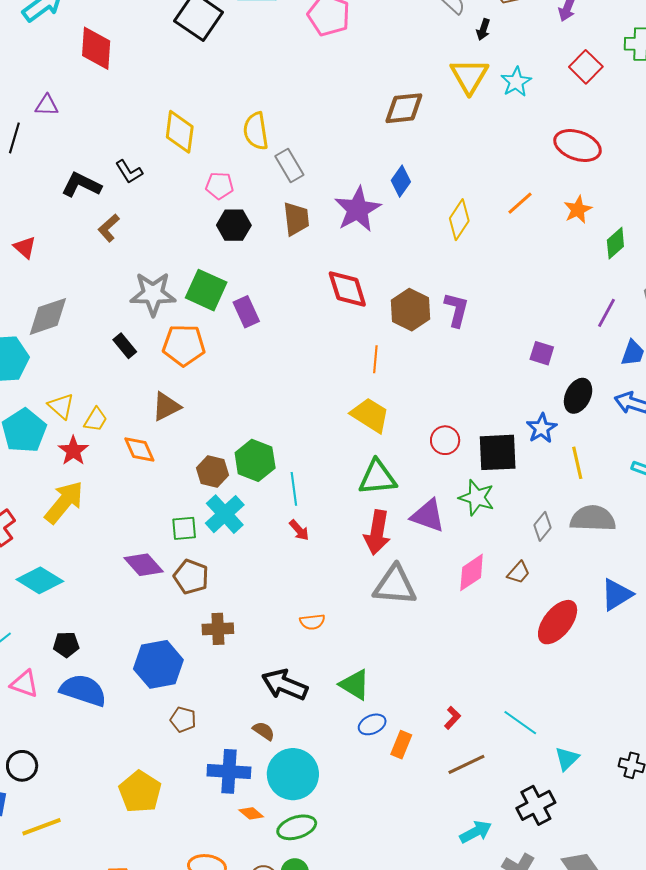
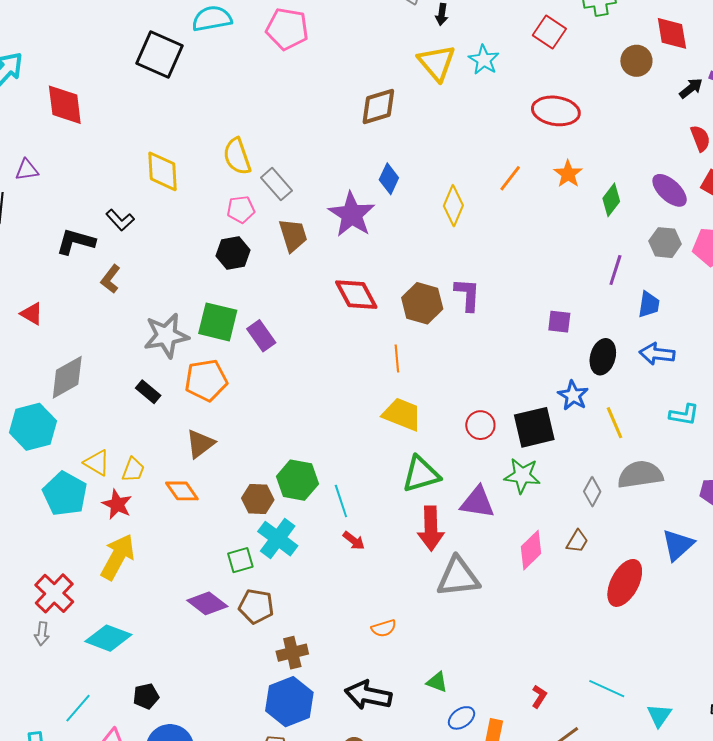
pink pentagon: (220, 186) -> (241, 209), moved
blue hexagon: (158, 664) -> (289, 702), moved
green triangle: (355, 685) -> (437, 682), size x0.7

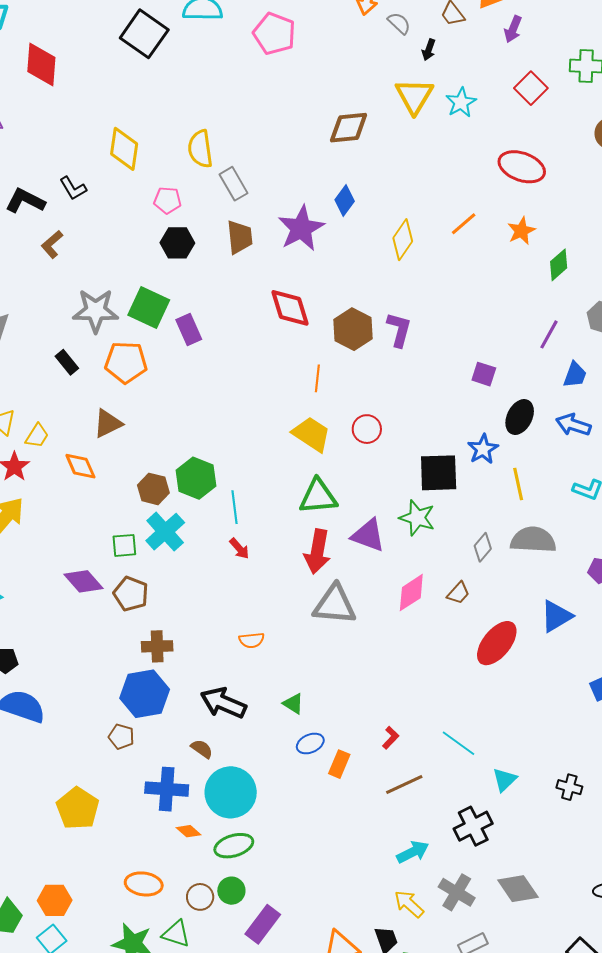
pink pentagon: (241, 209) -> (167, 200), moved
red circle: (480, 425) -> (367, 429), moved

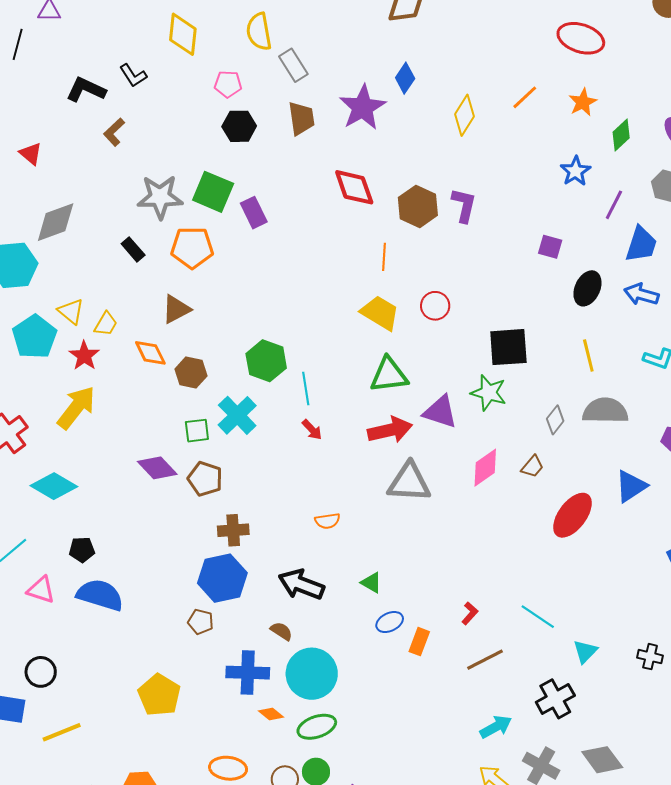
blue trapezoid: (575, 375) -> (641, 244), size x1.4
blue star: (483, 449) -> (576, 171), moved
brown hexagon: (153, 489) -> (191, 373), moved
red arrow: (317, 552) -> (390, 430), turned -111

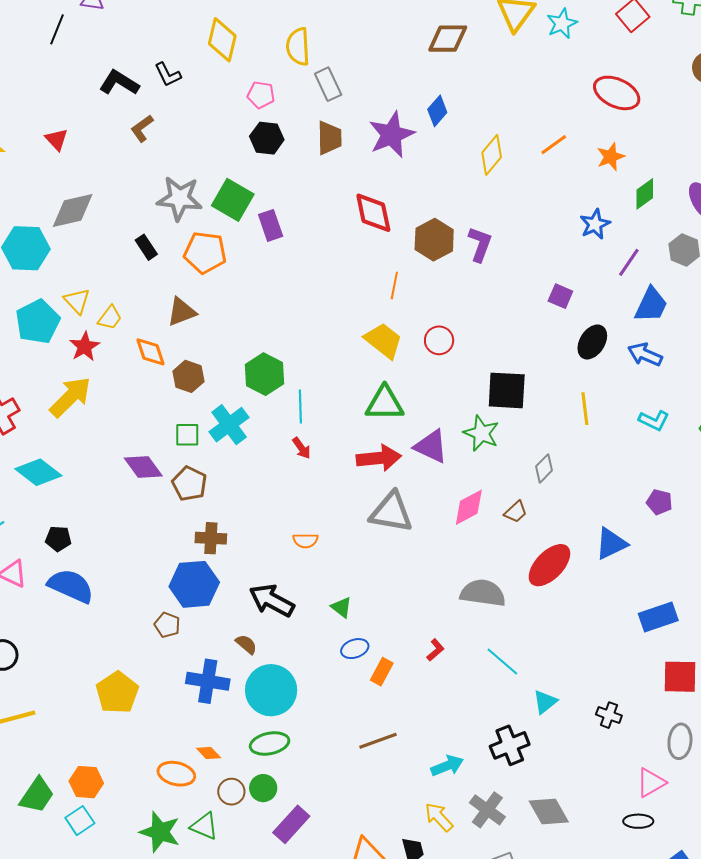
gray semicircle: (605, 411) -> (483, 593), moved
brown line: (485, 660) -> (378, 741), moved
orange diamond: (271, 714) -> (209, 753), moved

